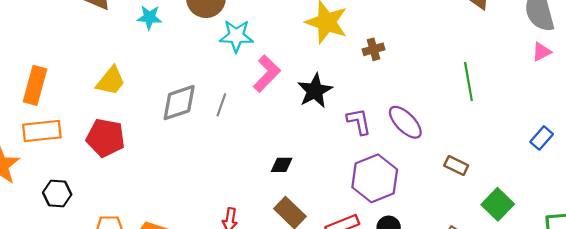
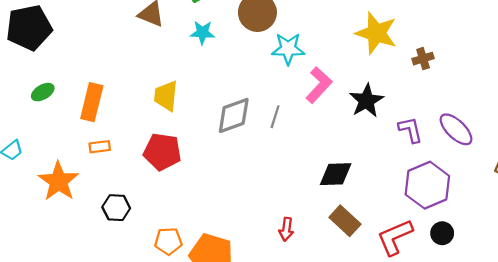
yellow trapezoid: (111, 81) -> (166, 96), turned 148
orange rectangle: (42, 131) -> (100, 147), size x0.6
black diamond: (282, 165) -> (336, 174), size x1.5

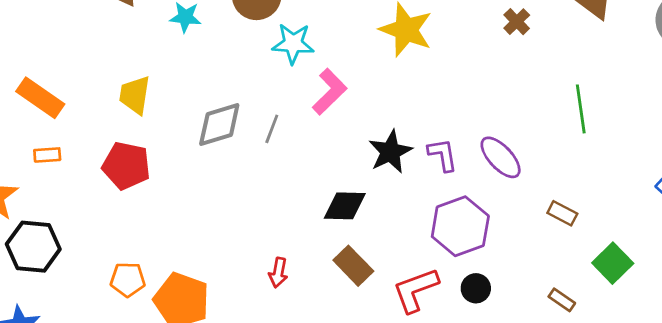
brown cross: (423, 59) -> (517, 22), moved, turned -30
black star: (366, 101) -> (390, 152), moved
orange rectangle: (92, 102) -> (40, 98), turned -72
black hexagon: (116, 208) -> (33, 247), moved, size x1.5

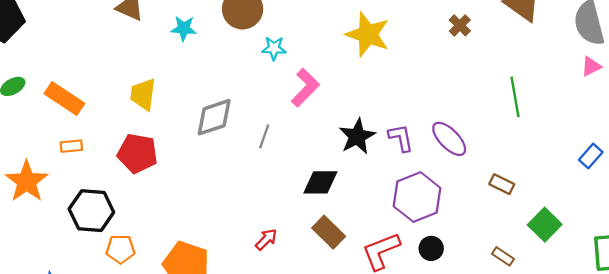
cyan star: (293, 44) -> (274, 48), size x0.7
gray line: (272, 129) -> (264, 136), moved
black hexagon: (33, 247) -> (91, 211), moved
red arrow: (278, 273) -> (266, 239), turned -145
orange pentagon: (128, 280) -> (120, 249), moved

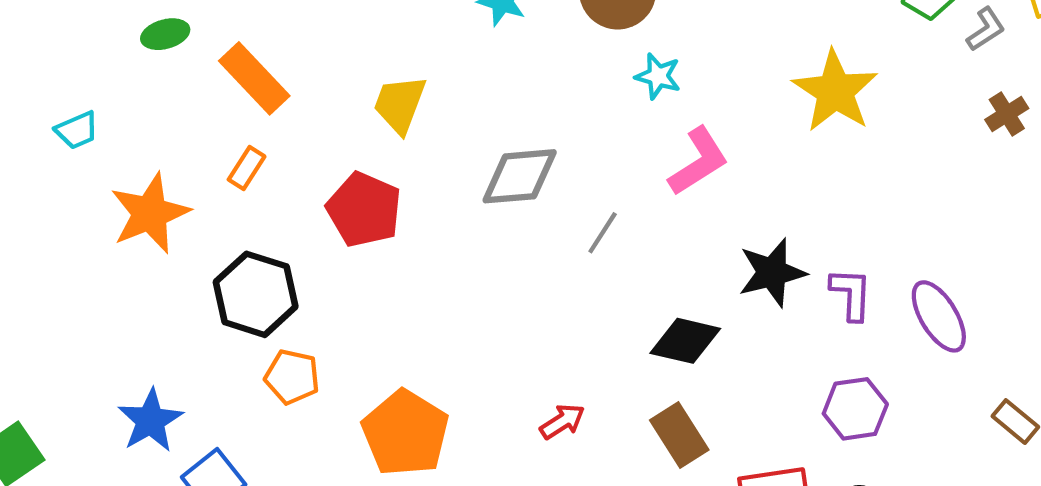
orange rectangle: (71, 146) -> (247, 168), turned -65
purple hexagon: (417, 197) -> (855, 409), size x0.7

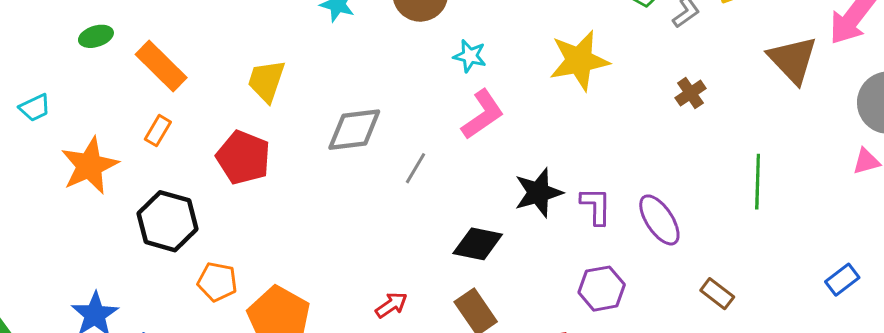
cyan star: (658, 76) -> (470, 56), moved
yellow star: (835, 91) -> (579, 61), turned 30
brown cross: (1007, 114) -> (690, 93), moved
orange pentagon: (292, 377) -> (217, 282), moved

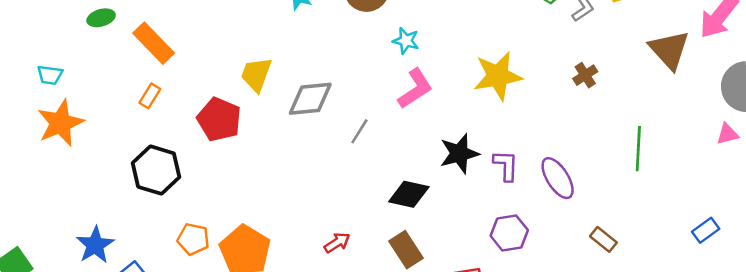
yellow star: (579, 61) -> (498, 76), moved
yellow trapezoid: (266, 81) -> (256, 75), moved
cyan trapezoid: (35, 108) -> (50, 75), turned 32
orange star: (89, 166) -> (60, 123), moved
orange pentagon: (217, 282) -> (193, 239), moved

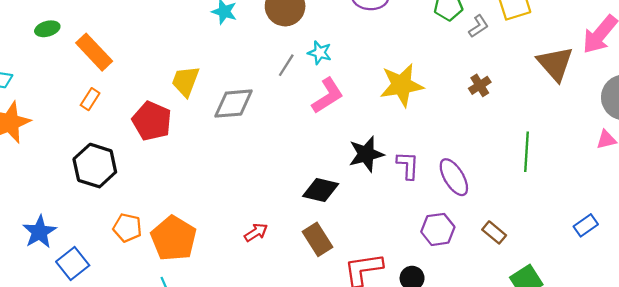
gray line: (359, 131) -> (286, 65), moved
purple hexagon: (509, 233) -> (438, 229), moved

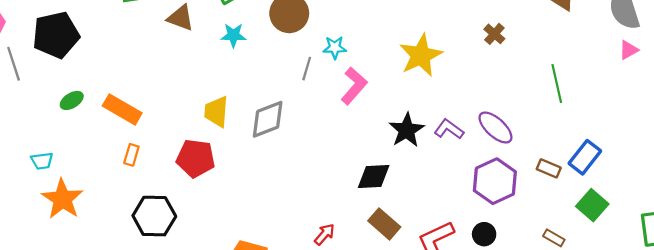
purple L-shape: (408, 165) -> (449, 129), turned -40
blue rectangle: (586, 225) -> (585, 157), moved, size x1.4
purple hexagon: (438, 229) -> (495, 181), size x1.4

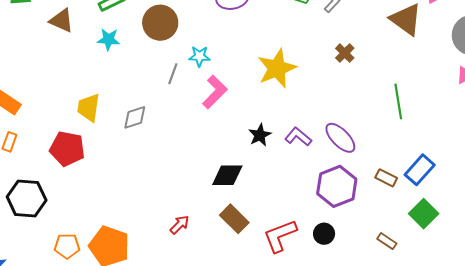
gray diamond: (268, 119) -> (135, 117), size x0.7
black star: (407, 130) -> (260, 135), size x0.7

